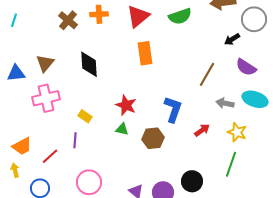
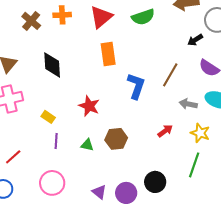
blue L-shape: (173, 109) -> (136, 86), moved
green triangle: (122, 129) -> (87, 145), moved
purple line: (75, 140) -> (56, 141), moved

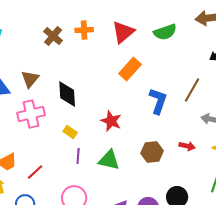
orange rectangle: (108, 54) -> (130, 69), turned 50
black diamond: (52, 65) -> (67, 94), moved
red arrow: (165, 131) -> (187, 146), turned 49
brown hexagon: (116, 139) -> (152, 152), moved
green triangle: (87, 145) -> (109, 160), size x1.6

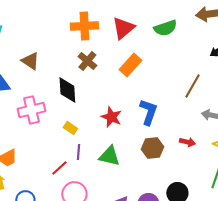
orange cross: (84, 30) -> (84, 26), size x1.5
brown cross: (53, 36) -> (87, 61), moved
brown triangle: (30, 79) -> (30, 61), moved, turned -36
blue L-shape: (158, 101) -> (148, 112), moved
red line: (35, 172) -> (59, 168), moved

